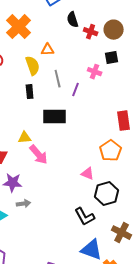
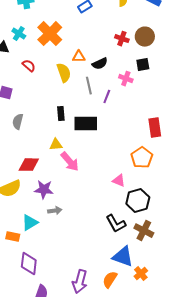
black semicircle: (73, 20) -> (100, 64), moved, turned -98
black rectangle: (30, 92) -> (61, 114), moved
brown cross: (122, 233) -> (144, 231), moved

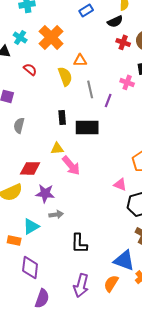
black semicircle: (100, 64) -> (115, 21), moved
black L-shape: (116, 224) -> (79, 243), moved, turned 30

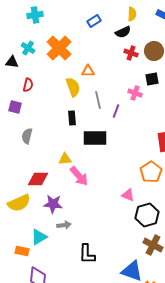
red semicircle: (30, 69) -> (28, 85), moved, turned 64
black rectangle: (62, 117) -> (72, 118), moved

